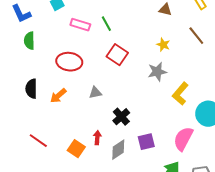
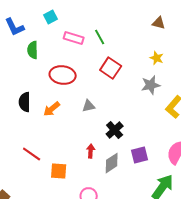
green semicircle: (29, 41) -> (33, 50), moved
orange square: (76, 149) -> (59, 171), moved, turned -30

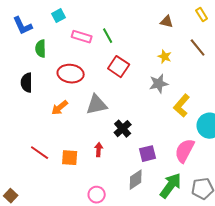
black semicircle: (25, 102) -> (27, 83), moved
gray triangle: (89, 106) -> (97, 105), size x1.6
gray diamond: (112, 163) -> (136, 180), moved
orange square: (59, 171) -> (70, 158), moved

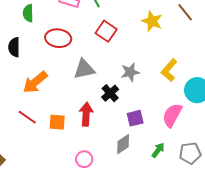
yellow star: (165, 57) -> (152, 21), size x1.5
gray star: (159, 84) -> (130, 72), moved
orange arrow: (60, 108) -> (35, 82), moved, size x1.5
red arrow: (99, 150) -> (86, 114), size x1.6
green arrow: (171, 186) -> (158, 150), size x0.6

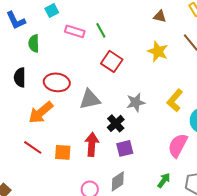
red ellipse: (58, 38) -> (57, 82), moved
purple square: (135, 118) -> (125, 148), moved
gray diamond: (123, 144) -> (118, 181), moved

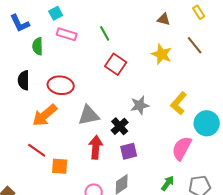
pink rectangle: (75, 31) -> (67, 34), moved
gray triangle: (90, 99) -> (89, 115), moved
orange square: (63, 152) -> (60, 166), moved

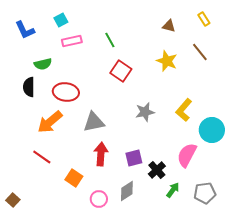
pink rectangle: (67, 34) -> (72, 41), turned -30
green semicircle: (38, 46) -> (43, 64), moved, turned -102
black cross: (120, 126) -> (157, 170), moved
orange square: (60, 166) -> (74, 178), moved, turned 30

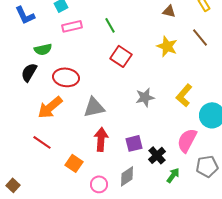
black semicircle: (29, 87) -> (29, 72), turned 30
gray pentagon: (205, 193) -> (207, 166), moved

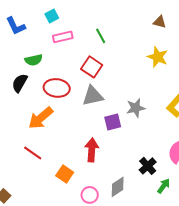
red square: (121, 56) -> (92, 67), moved
gray triangle: (94, 107) -> (93, 96), moved
purple square: (134, 143) -> (113, 122), moved

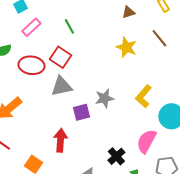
brown triangle: (160, 22) -> (128, 12), turned -32
pink rectangle: (63, 37) -> (31, 27), turned -30
red ellipse: (57, 88) -> (31, 65), moved

